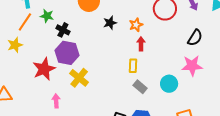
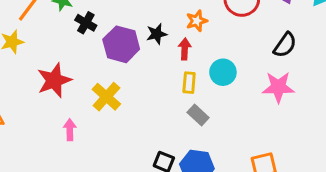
black star: (110, 23) -> (157, 34), moved
red arrow: (141, 44) -> (185, 49), moved
purple hexagon: (67, 53) -> (121, 44), moved
cyan circle: (169, 84) -> (223, 72), moved

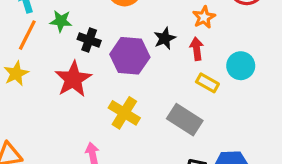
red star: (54, 80) -> (73, 79), moved
yellow rectangle: (189, 83) -> (207, 83), turned -55
gray rectangle: (198, 115) -> (185, 120), moved, size x1.5

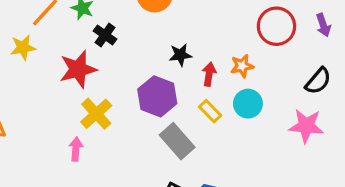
orange star: (204, 17) -> (242, 66), moved
purple hexagon: (130, 56) -> (157, 96), moved
yellow cross: (124, 113) -> (96, 114), moved

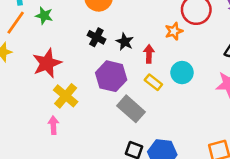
black cross: (105, 35) -> (96, 37), moved
black star: (180, 55) -> (125, 42), turned -30
orange star: (242, 66) -> (174, 31), moved

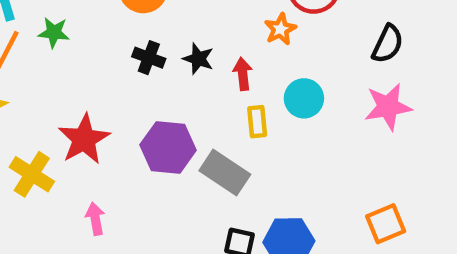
red star: (47, 63) -> (84, 139), moved
purple hexagon: (111, 76) -> (168, 148), moved
yellow rectangle: (153, 82) -> (257, 122), turned 54
yellow cross: (66, 96) -> (32, 174), moved

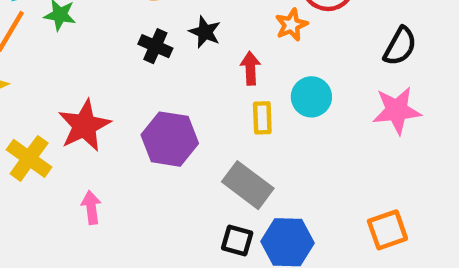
black star: (198, 59) -> (205, 32), moved
gray rectangle: (225, 173) -> (248, 185), moved

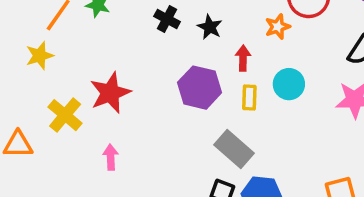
black cross: (155, 46) -> (167, 19), moved
purple hexagon: (170, 139) -> (200, 88), moved

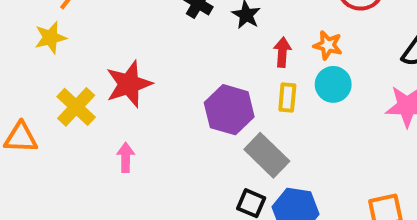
orange star: (278, 27) -> (328, 45), moved, turned 30
purple hexagon: (200, 88) -> (229, 110), moved

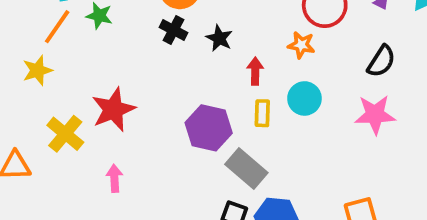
orange star: (328, 45) -> (301, 45), moved

